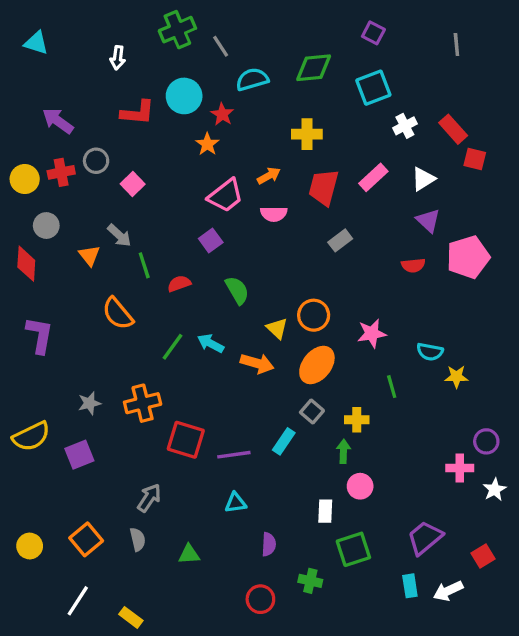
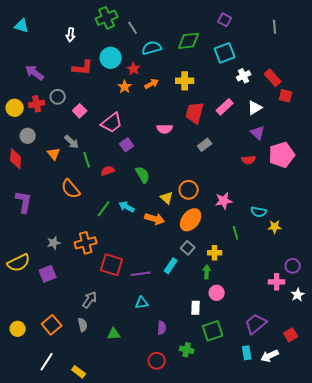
orange arrow: (269, 176) -> (152, 84), moved
pink trapezoid: (226, 196) -> (112, 123), moved

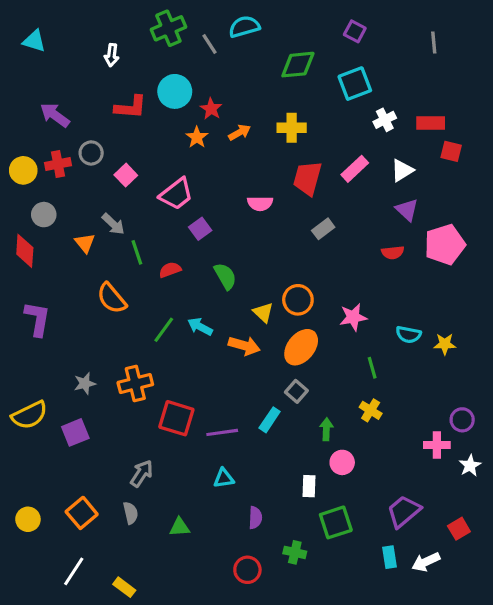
cyan semicircle: (152, 48) -> (244, 27), moved
red rectangle: (273, 78) -> (431, 123), turned -48
yellow star: (275, 227) -> (445, 344), moved
yellow cross: (215, 253) -> (371, 410), moved, turned 32

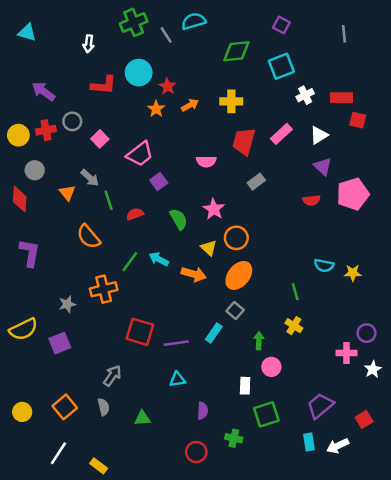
pink star: (353, 317) -> (214, 209), moved, turned -30
orange cross: (135, 383) -> (104, 289), moved

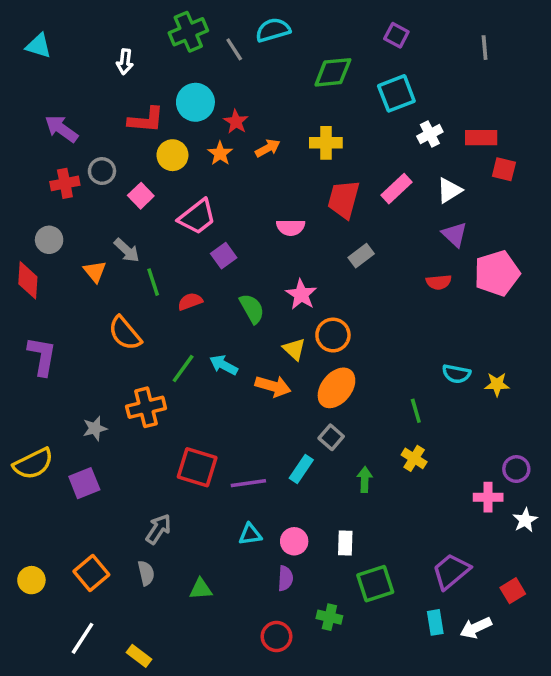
yellow circle: (18, 135) -> (172, 155), moved
pink circle: (271, 367) -> (294, 541), moved

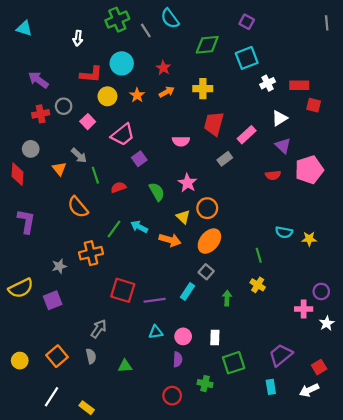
cyan semicircle: (273, 30) -> (170, 18), turned -110
gray line: (485, 48) -> (327, 23), moved
red star: (236, 122) -> (163, 68), moved
pink rectangle: (396, 189) -> (247, 135), moved
white arrow: (476, 628) -> (309, 390), moved

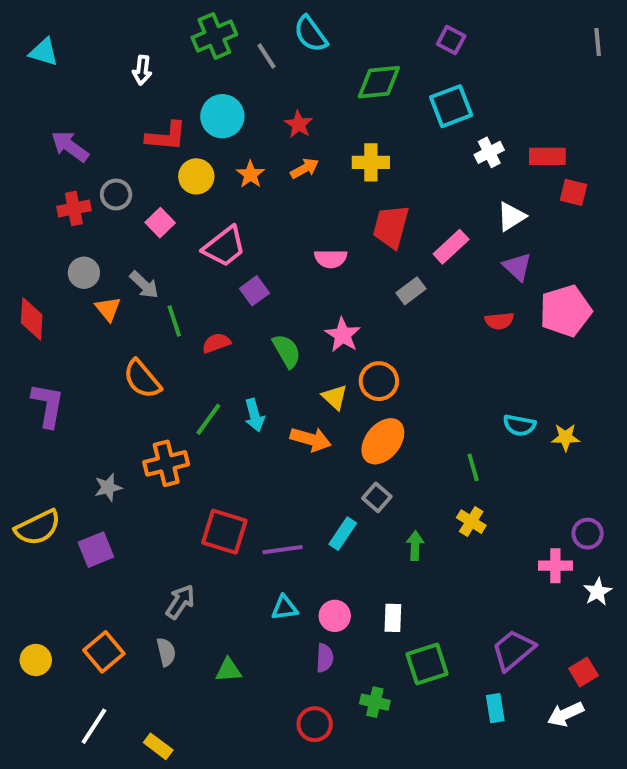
gray circle: (31, 149) -> (84, 273), moved
cyan arrow: (139, 227) -> (254, 415), turned -133

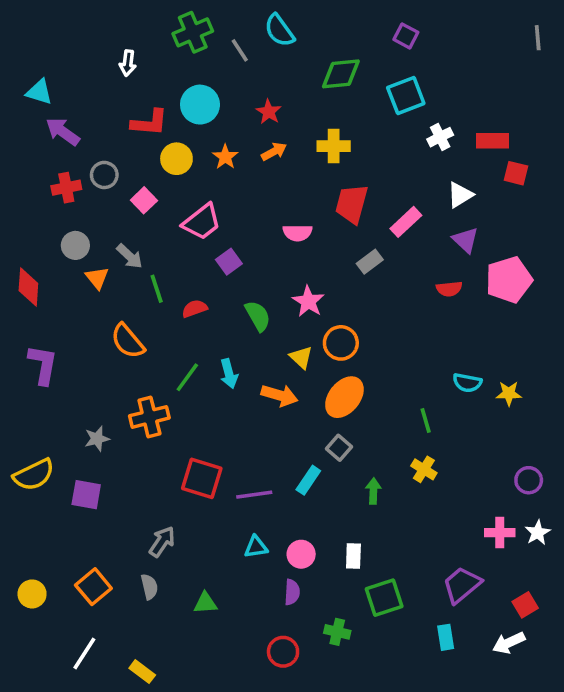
cyan triangle: (44, 52) -> (39, 92), moved
purple square: (96, 550) -> (86, 495), turned 32
pink cross: (555, 566) -> (500, 533), moved

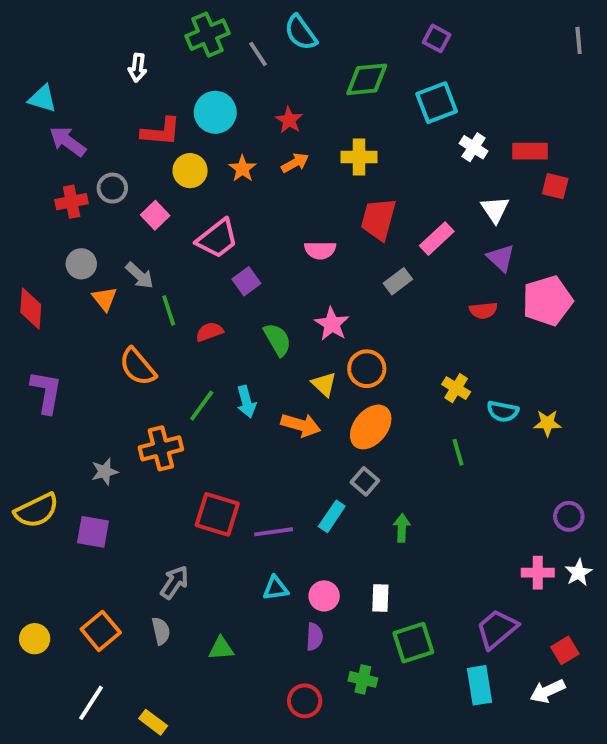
white cross: (440, 137) -> (474, 147), turned -30
white triangle: (460, 195) -> (495, 209), turned -32
yellow cross: (424, 469) -> (456, 388), moved
cyan rectangle: (446, 637) -> (479, 685), size x1.4

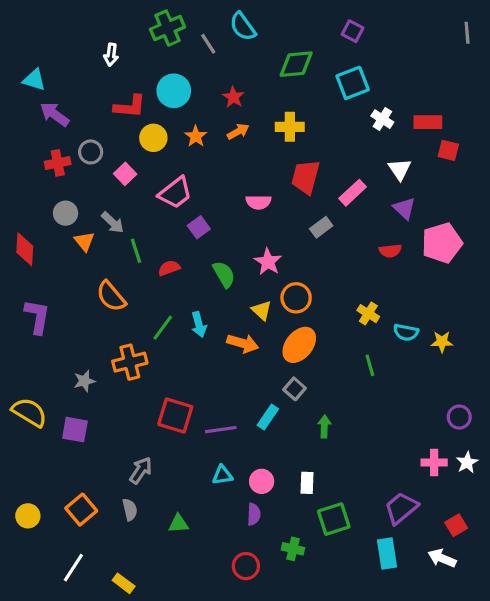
yellow semicircle: (37, 510) -> (29, 412), turned -123
white arrow: (547, 691) -> (442, 558), turned 48

